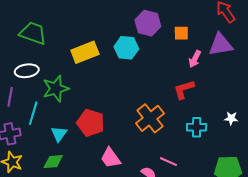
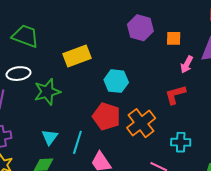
cyan hexagon: (126, 48) -> (116, 81), moved
cyan line: (33, 113) -> (77, 142), moved
red pentagon: (91, 123) -> (106, 116), moved
cyan cross: (197, 127) -> (181, 142), moved

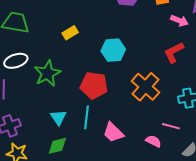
yellow rectangle: (77, 56) -> (70, 33), size x0.6
pink arrow: (187, 64) -> (179, 21), turned -84
red pentagon: (106, 116) -> (94, 85), moved

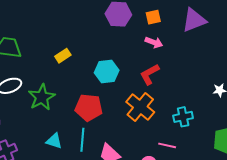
pink arrow: (179, 21) -> (154, 42), moved
red L-shape: (174, 52) -> (149, 74), moved
cyan triangle: (58, 117) -> (54, 141), turned -36

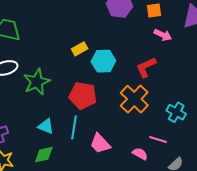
pink arrow: (154, 42) -> (163, 35), moved
yellow rectangle: (63, 56) -> (80, 49), moved
cyan cross: (183, 117) -> (176, 112), turned 36

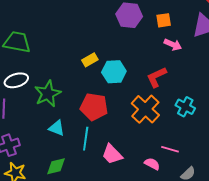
cyan cross: (176, 112) -> (185, 107), moved
cyan triangle: (46, 126) -> (57, 128), moved

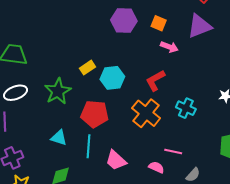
orange square: (164, 20) -> (159, 23), turned 35
green star: (48, 94) -> (58, 91), moved

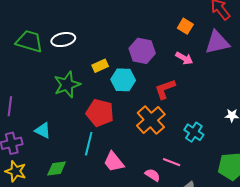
purple hexagon: (124, 21) -> (142, 51), moved
orange square: (159, 23) -> (185, 26), moved
white ellipse: (15, 93) -> (63, 40), moved
cyan cross: (186, 108) -> (194, 132), moved
cyan triangle: (59, 138) -> (43, 130), moved

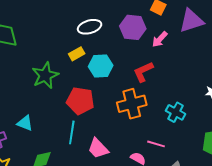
white ellipse: (63, 40) -> (90, 27), moved
purple hexagon: (142, 51) -> (133, 27), moved
pink arrow: (184, 58) -> (160, 39), turned 108
orange cross: (151, 120) -> (132, 104), turned 32

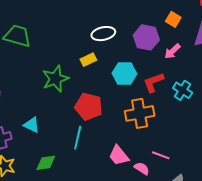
cyan hexagon: (101, 66) -> (124, 73), moved
cyan cross: (176, 112) -> (183, 90), moved
pink trapezoid: (98, 148) -> (119, 156), moved

